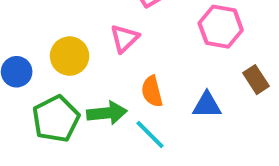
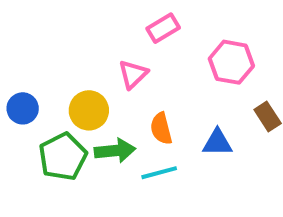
yellow circle: (70, 56) -> (89, 110), moved
cyan line: (150, 135) -> (159, 173), turned -60

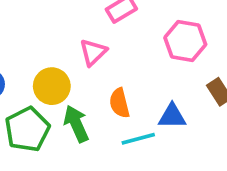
green arrow: (115, 151) -> (76, 124), turned -108
cyan line: (159, 173) -> (138, 139), moved

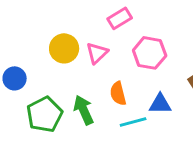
pink hexagon: (185, 41) -> (150, 53), moved
yellow circle: (52, 86) -> (64, 48), moved

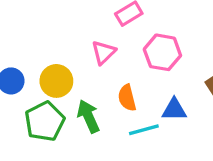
yellow circle: (64, 48) -> (56, 81), moved

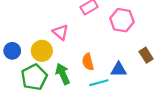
pink triangle: (104, 52) -> (60, 32), moved, turned -35
pink hexagon: (162, 52) -> (122, 20), moved

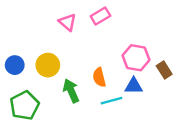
pink hexagon: (122, 20) -> (136, 58), moved
pink triangle: (60, 32) -> (67, 22), moved
green pentagon: (34, 77) -> (25, 105), moved

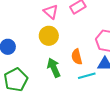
yellow circle: (48, 65) -> (49, 36), moved

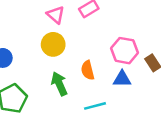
cyan line: (87, 76) -> (95, 106), moved

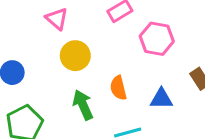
pink triangle: (56, 15) -> (57, 19), moved
pink hexagon: (125, 51) -> (157, 39), moved

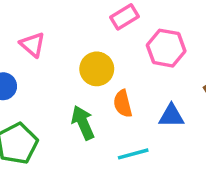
pink triangle: (57, 19) -> (33, 45), moved
yellow circle: (75, 56) -> (97, 69), moved

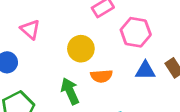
orange semicircle: (123, 104) -> (101, 76), turned -80
blue triangle: (171, 116) -> (145, 71), moved

